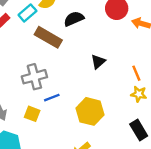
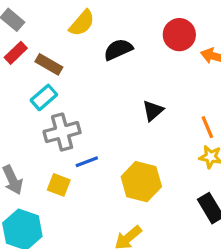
cyan rectangle: (27, 13) -> (44, 97), moved
brown rectangle: (48, 37) -> (49, 64), moved, size x0.7

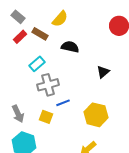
black semicircle: (118, 50) -> (70, 47), moved, turned 36
brown rectangle: (49, 64) -> (40, 34), moved

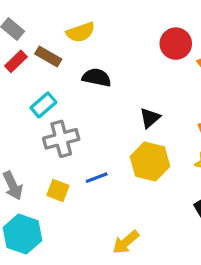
yellow semicircle: (60, 19) -> (81, 32), turned 30
blue line: (63, 103) -> (97, 178), moved
yellow hexagon: (96, 115) -> (150, 161), moved

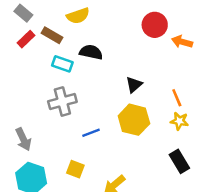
cyan rectangle: (43, 105) -> (62, 64), moved, turned 60
yellow square: (58, 190) -> (75, 169), moved

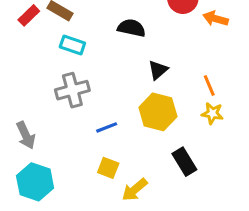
black semicircle: (91, 52) -> (131, 28), moved
black rectangle: (179, 161) -> (184, 162), moved
yellow square: (75, 169) -> (108, 168), moved

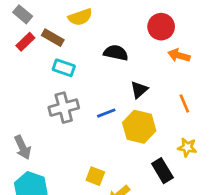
orange arrow: (215, 19) -> (179, 55), moved
yellow star: (212, 113) -> (187, 147), moved
blue line: (107, 127) -> (106, 113), moved

